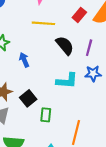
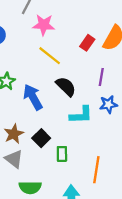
yellow line: (43, 23) -> (50, 56), turned 40
black semicircle: (65, 45) -> (66, 86), moved
blue arrow: (24, 60) -> (33, 97), size x1.6

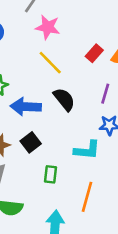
blue arrow: (33, 97) -> (26, 107), turned -65
cyan L-shape: (81, 115) -> (87, 150), moved
black square: (41, 138) -> (31, 142), moved

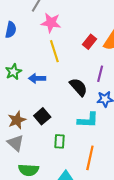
yellow line: (50, 63) -> (54, 51), turned 30
black semicircle: (64, 99) -> (78, 87), moved
blue arrow: (26, 107) -> (37, 78), moved, size x0.7

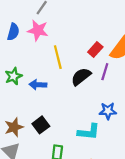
pink star: (51, 23) -> (38, 30), moved
purple line: (100, 74) -> (105, 72), moved
black semicircle: (78, 87) -> (81, 77), moved, turned -90

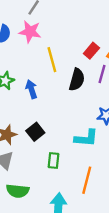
black semicircle: (81, 77) -> (77, 80), turned 145
blue arrow: (38, 85) -> (31, 89), turned 70

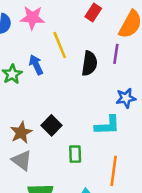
red rectangle: (91, 51) -> (93, 12), moved
blue arrow: (31, 89) -> (36, 65), moved

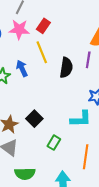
red rectangle: (93, 12) -> (43, 26), moved
green rectangle: (75, 154) -> (54, 143), turned 32

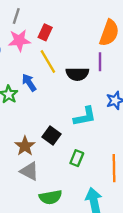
black semicircle: (66, 68) -> (77, 74), turned 90
cyan L-shape: (81, 119) -> (85, 116), moved

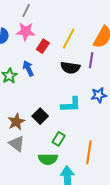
red rectangle: (45, 32) -> (43, 46), moved
yellow line: (48, 61) -> (69, 39), moved, turned 50
green semicircle: (50, 197) -> (48, 159), moved

